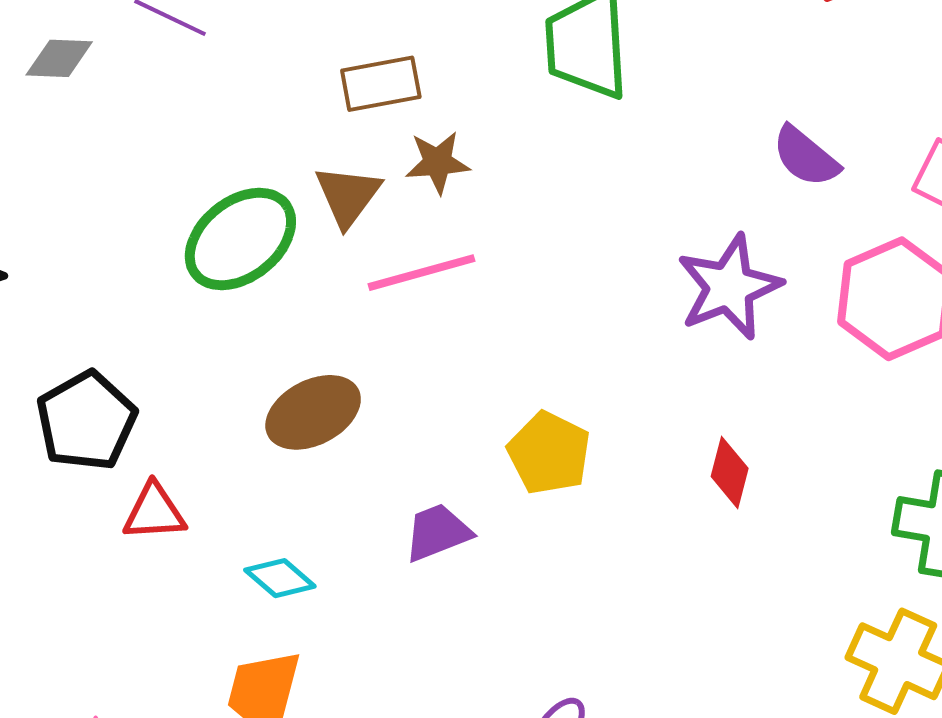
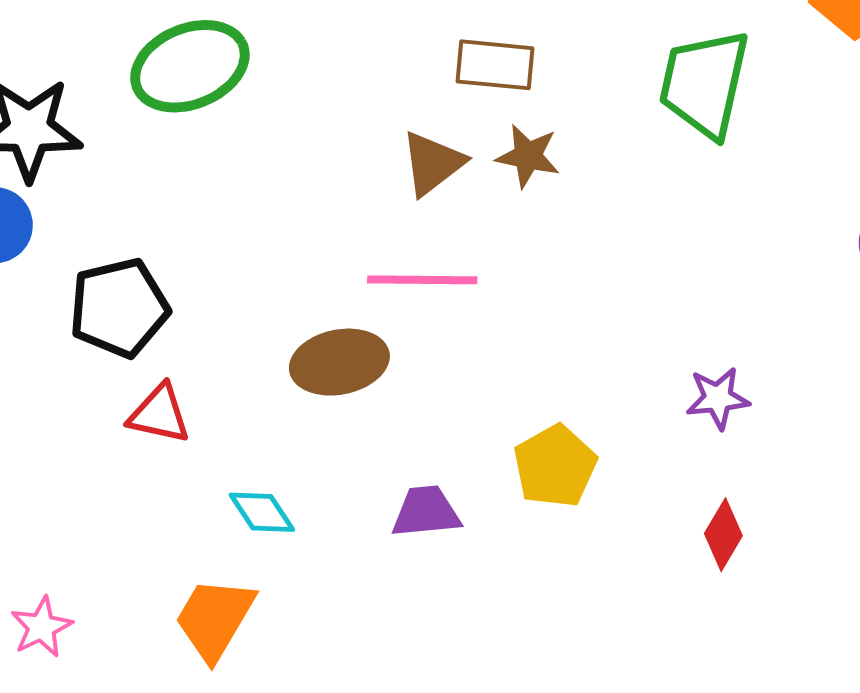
green ellipse: (240, 239) -> (190, 66), moved
pink line: (421, 273) -> (422, 280), moved
purple star: (729, 287) -> (718, 398), moved, size x0.6

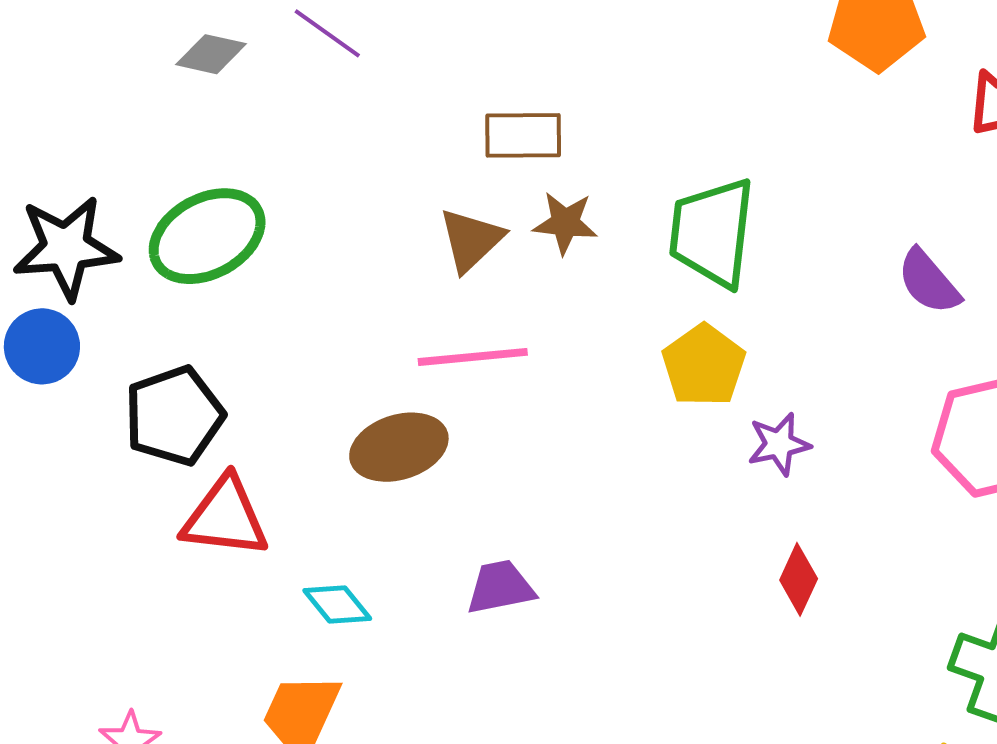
green ellipse: (190, 66) -> (207, 236), moved
green trapezoid: (704, 84) -> (712, 232), moved
red triangle: (159, 414) -> (225, 517), size x1.4
yellow pentagon: (555, 466) -> (704, 365), moved

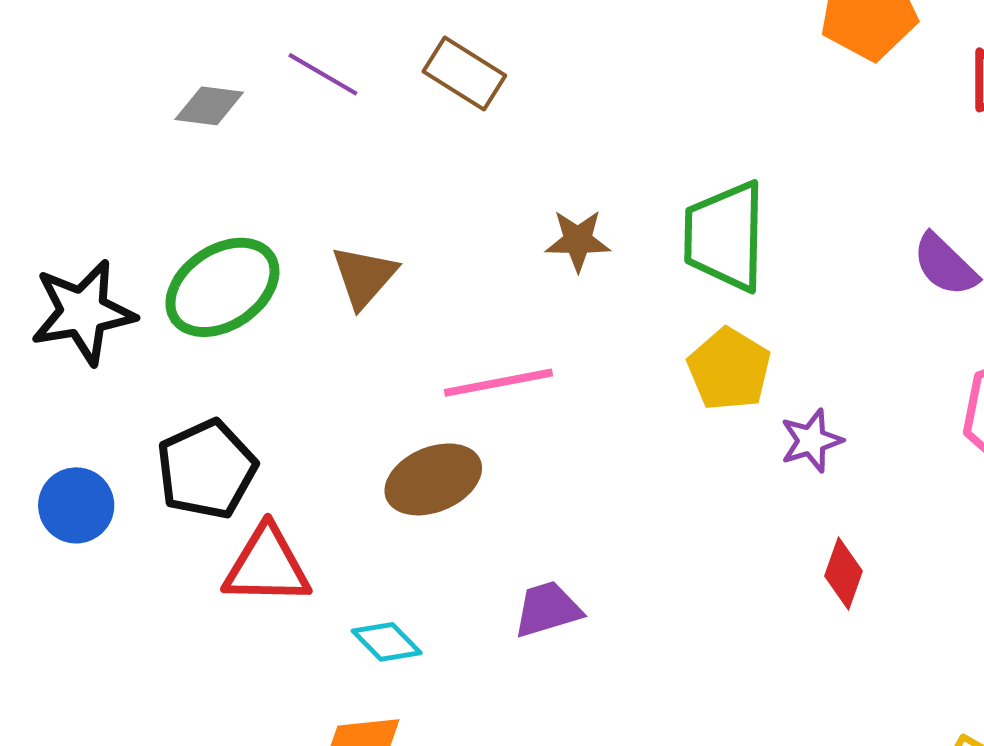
brown rectangle: (523, 135) -> (464, 73), moved, turned 38
brown triangle: (471, 240) -> (364, 277), moved
blue circle: (42, 346) -> (76, 505), moved

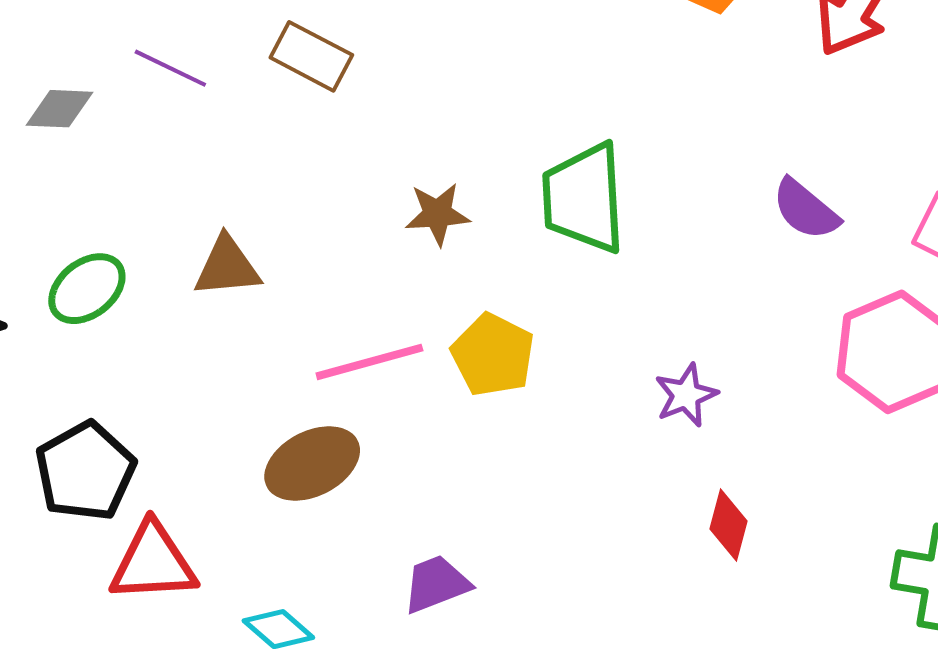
brown triangle: (364, 277) -> (227, 267), turned 48
green ellipse: (222, 287) -> (87, 289), size x0.7
yellow pentagon: (729, 369) -> (493, 355), moved

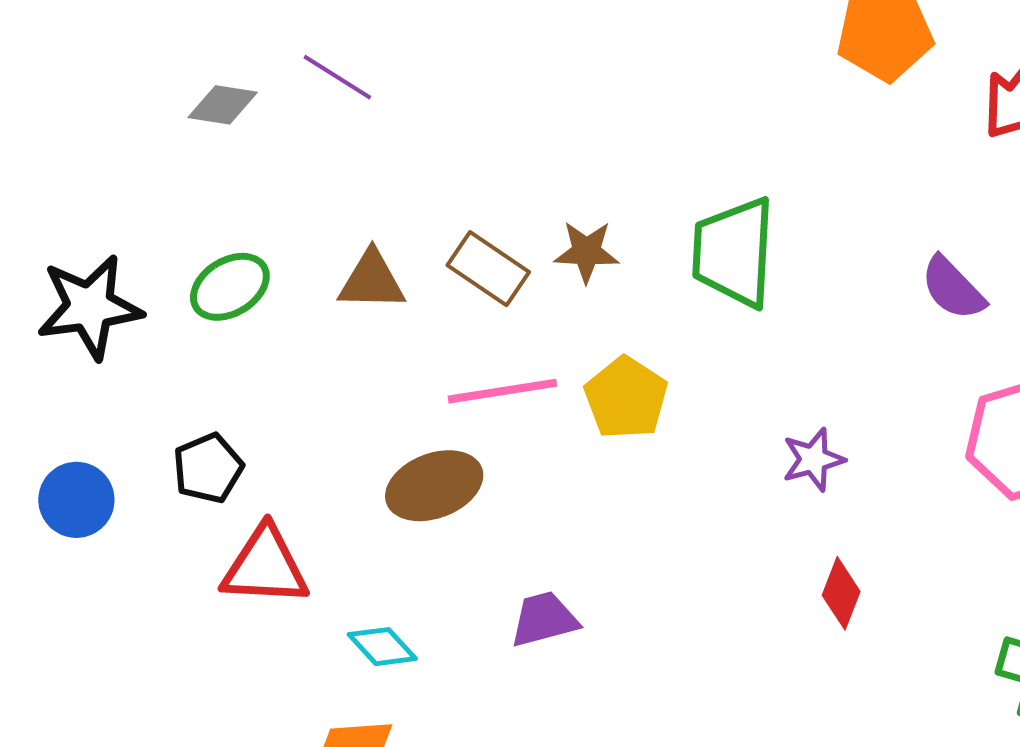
brown rectangle: (311, 56) -> (488, 269), moved
black pentagon: (85, 471) -> (208, 468), size x0.7

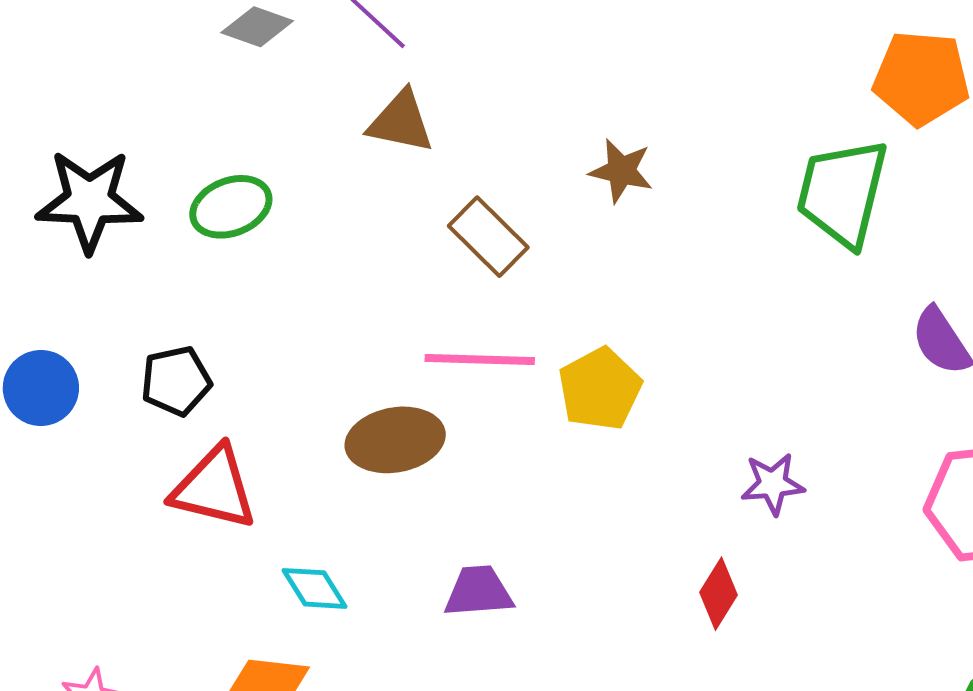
brown star: (587, 252) -> (621, 171), moved
green trapezoid: (734, 252) -> (842, 193), moved
brown triangle: (372, 281) -> (401, 122), moved
red diamond: (841, 593) -> (718, 594), moved

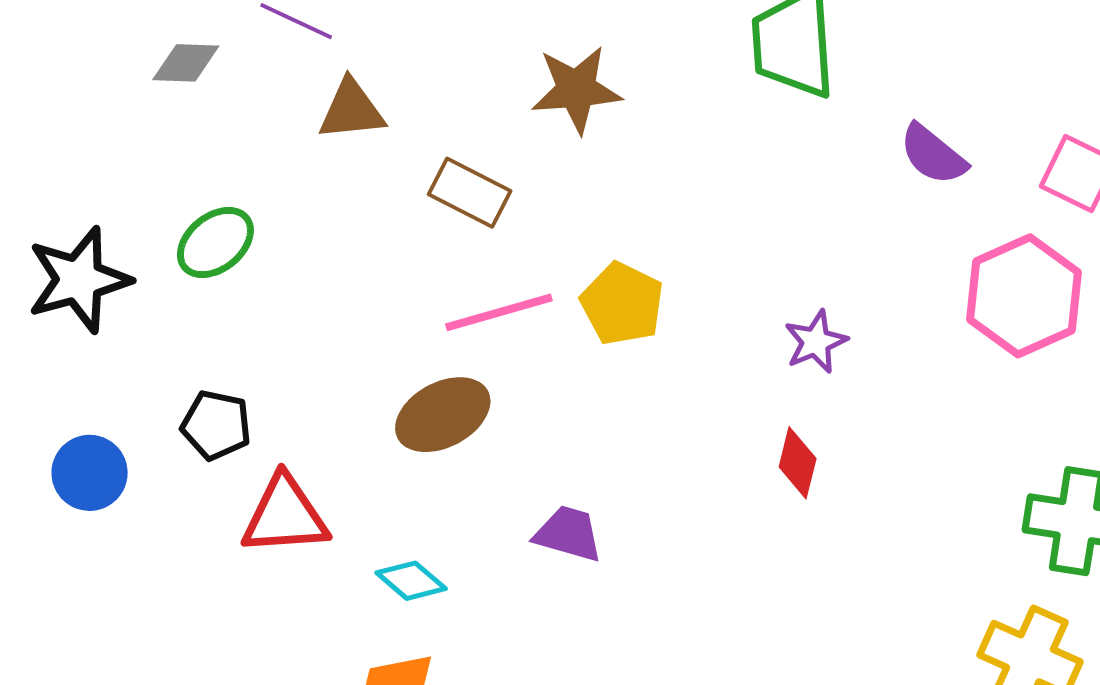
brown star: (621, 171) -> (576, 90), size x1.4
black pentagon: (176, 381) -> (216, 425), turned -30
purple trapezoid: (479, 591) -> (568, 534), turned 38

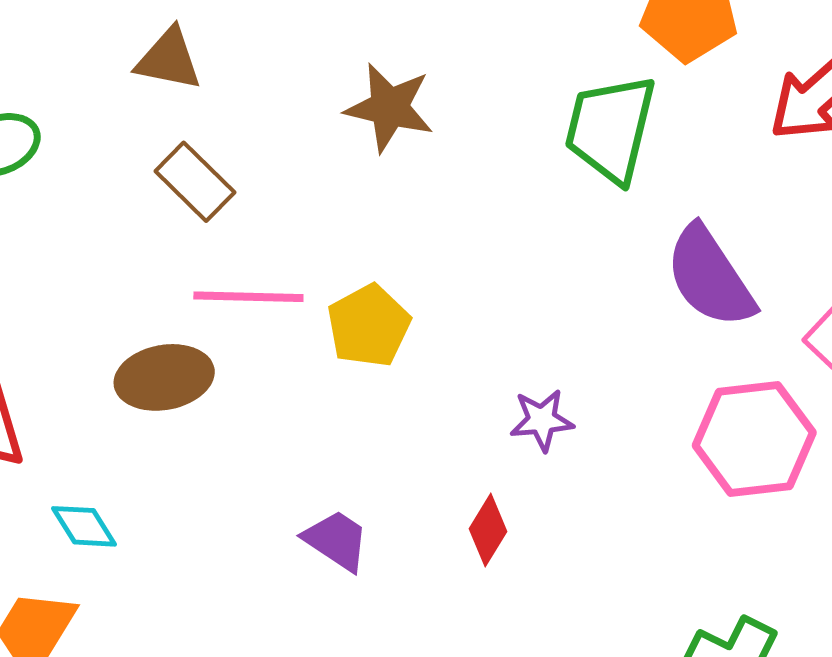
purple semicircle: (933, 155) -> (710, 277), size x1.5
brown rectangle: (470, 193) -> (195, 182), moved
purple trapezoid: (568, 534) -> (336, 540), moved

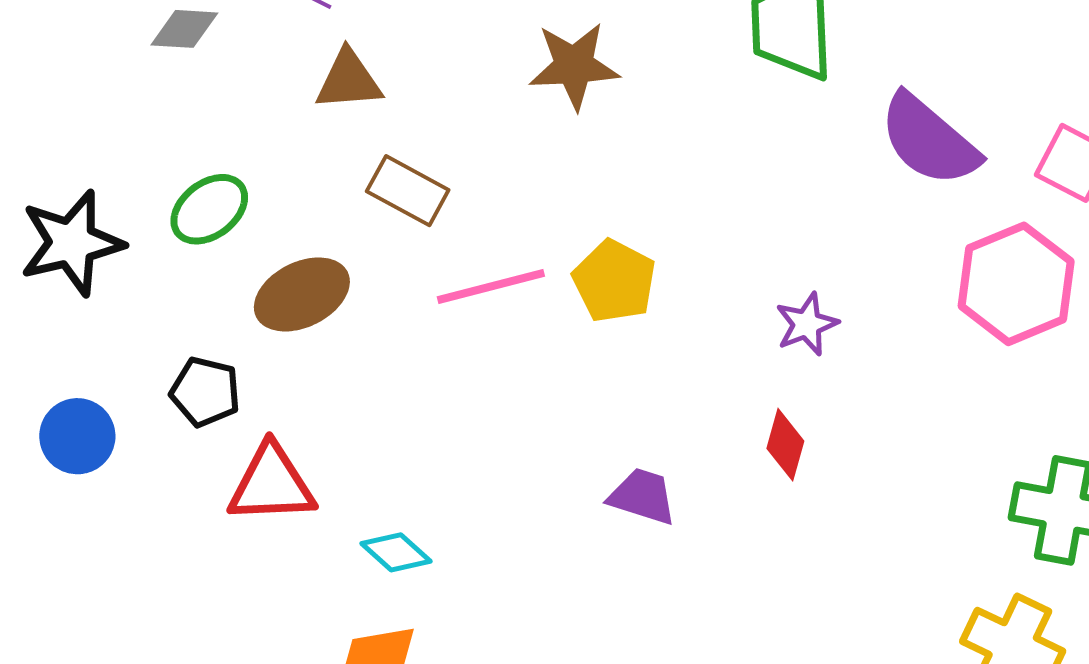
brown ellipse: (164, 377) -> (302, 294), moved

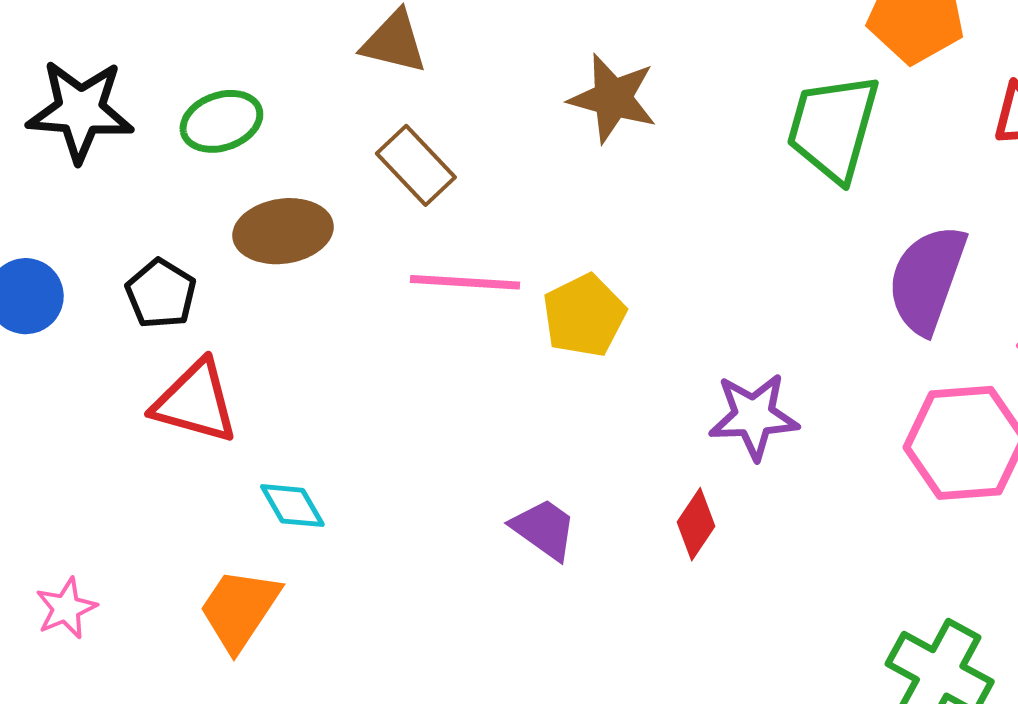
purple semicircle: (929, 140) -> (927, 279), turned 51
purple star: (807, 324) -> (754, 416), size x1.4

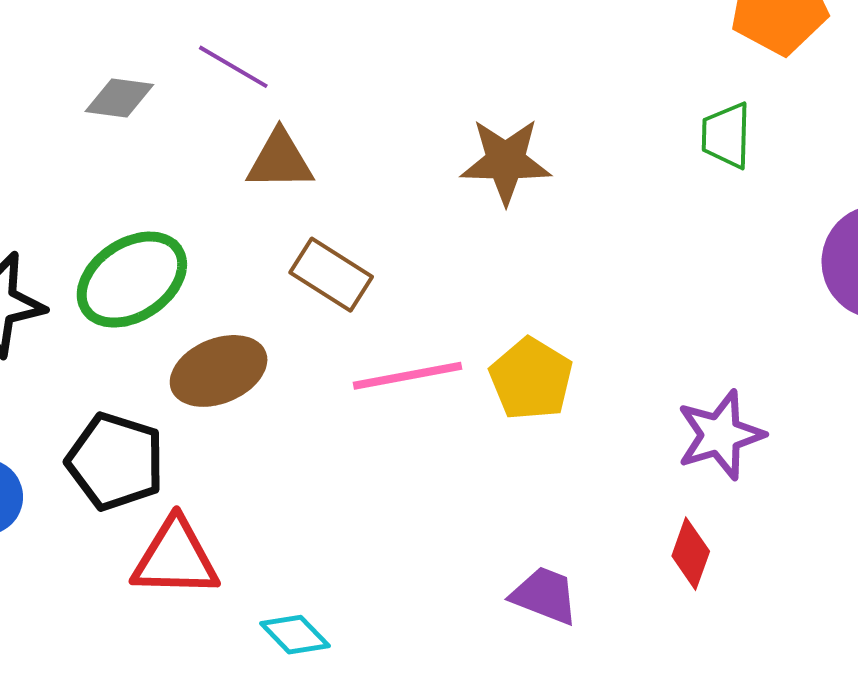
green ellipse: (221, 121) -> (132, 280), size x1.4
green trapezoid: (833, 127) -> (726, 135), size x0.6
black pentagon: (161, 294) -> (115, 461), size x1.4

